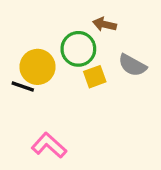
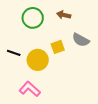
green circle: (78, 49) -> (33, 18), moved
yellow circle: (37, 67) -> (38, 60), moved

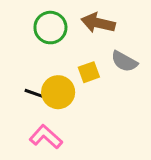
brown arrow: (64, 15) -> (98, 23), size x1.5
black line: (14, 53) -> (35, 94), moved

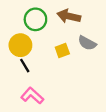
yellow circle: (58, 92) -> (20, 45), moved
black line: (35, 94) -> (25, 66), turned 40

